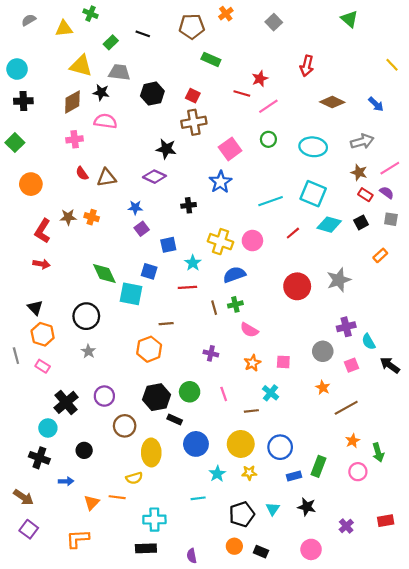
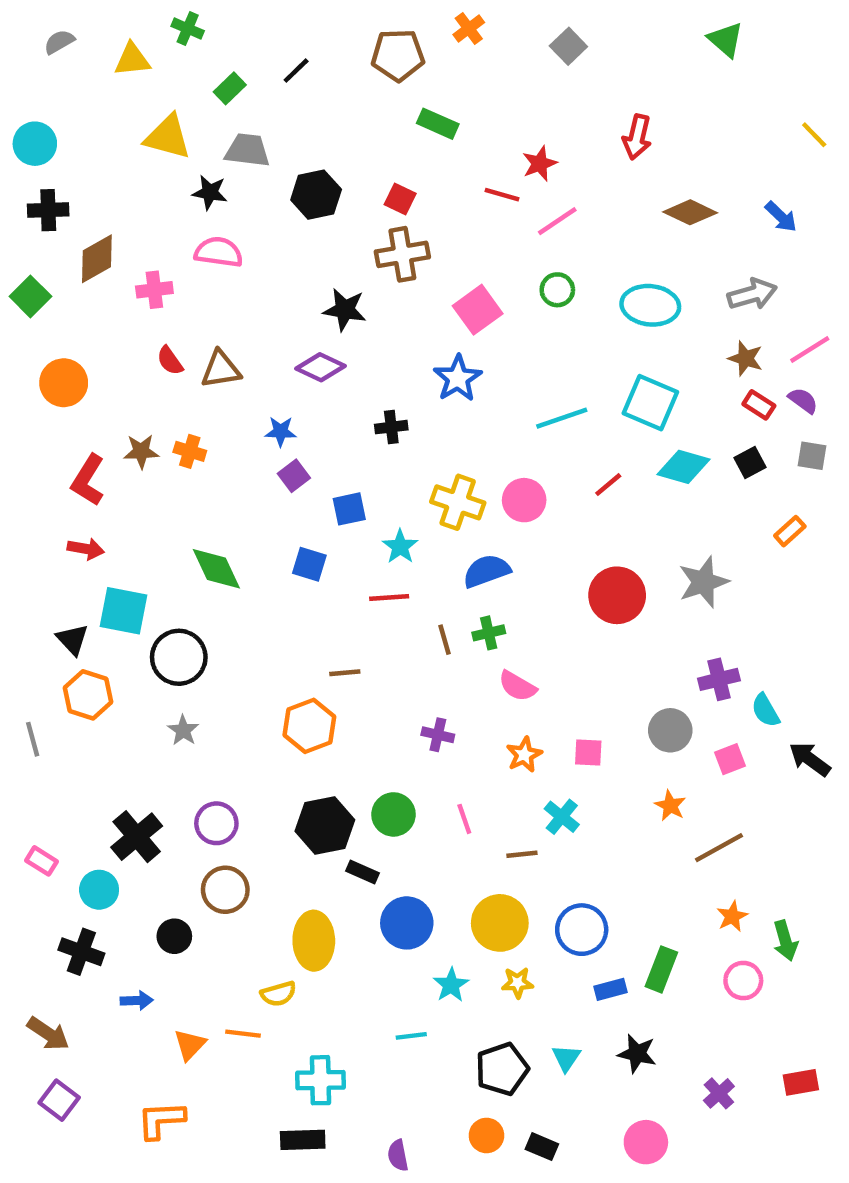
black line: (143, 34) -> (296, 71), turned -64
brown diamond: (72, 102) -> (97, 259), moved
cyan square: (131, 294) -> (123, 611), moved
pink rectangle: (43, 366) -> (41, 861), moved
brown circle: (125, 426) -> (225, 890), moved

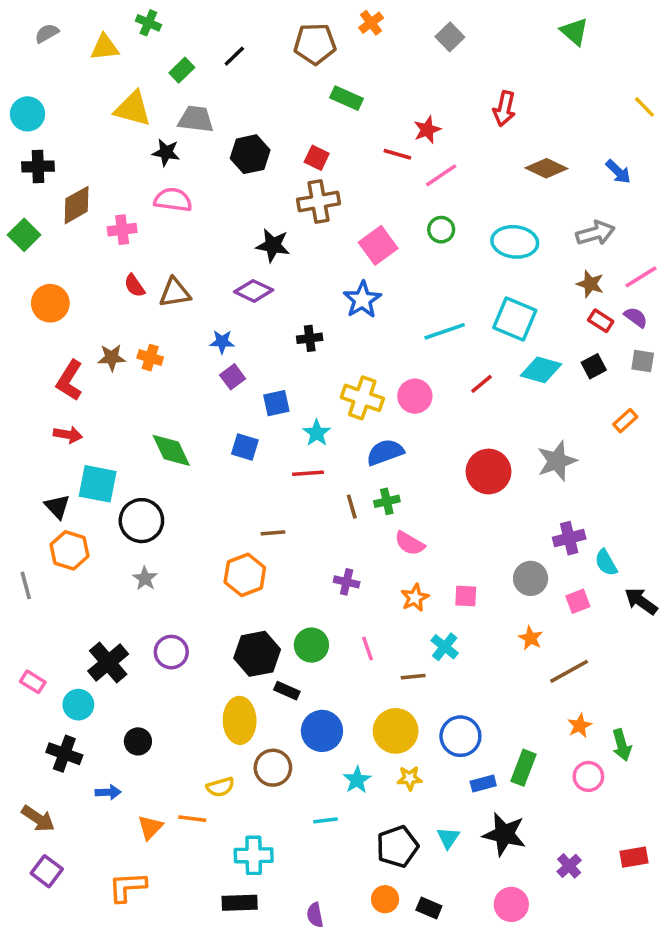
brown circle: (225, 890) -> (273, 768), moved
yellow ellipse: (314, 941) -> (240, 720), moved
black star: (637, 1054) -> (504, 834), size x1.4

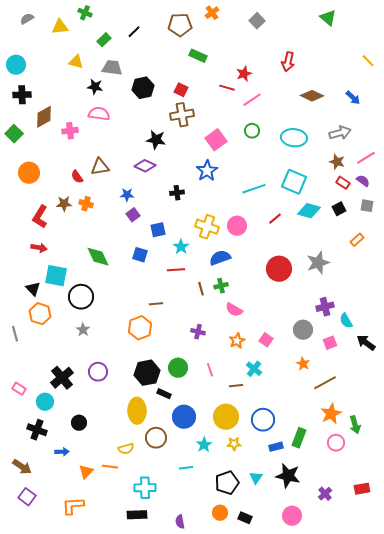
yellow triangle: (133, 109) -> (76, 62), size x0.7
red semicircle: (134, 286) -> (77, 177), moved
pink square: (466, 596) -> (266, 340), turned 32
orange star: (580, 726) -> (331, 414), size x1.5

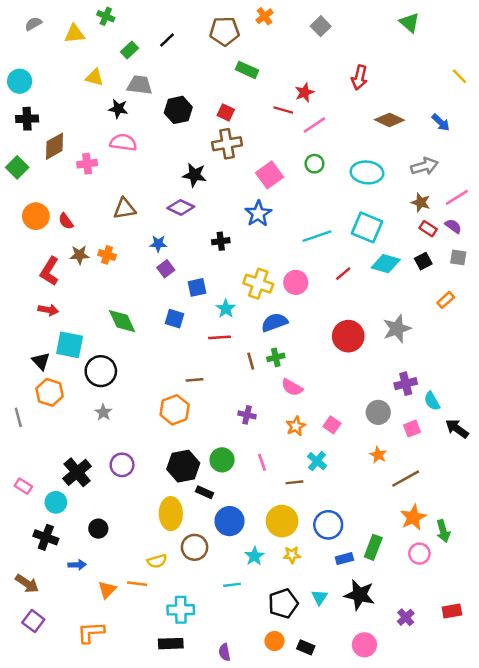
red semicircle: (77, 177) -> (66, 221), moved

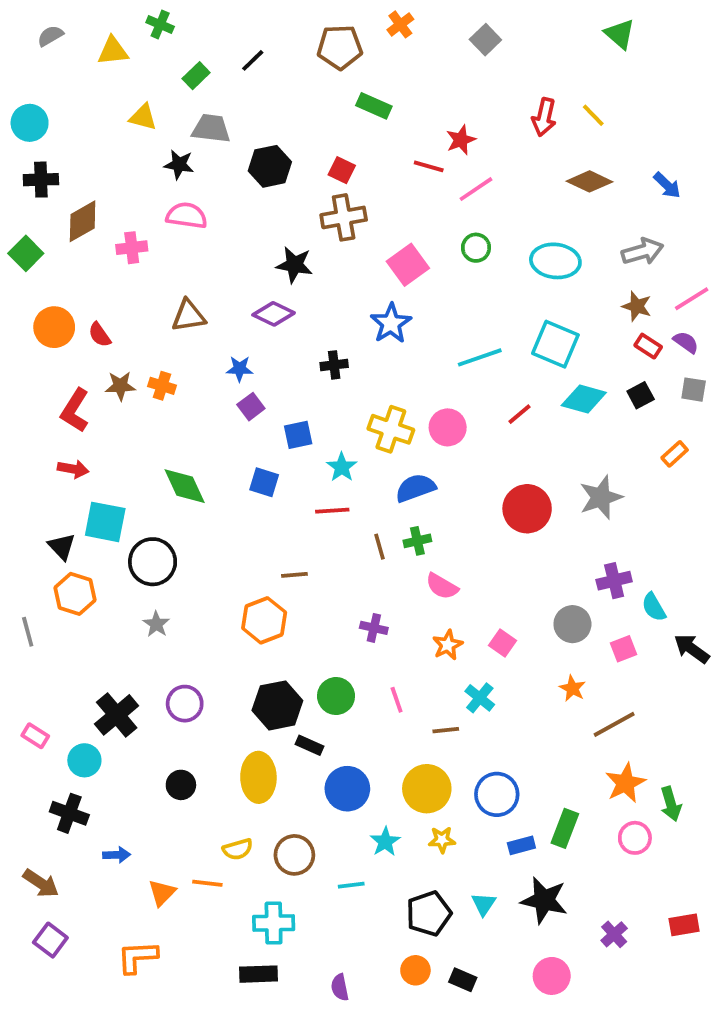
yellow line: (459, 76) -> (593, 115), moved
black circle: (98, 529) -> (181, 785), moved
brown circle: (195, 547) -> (294, 855), moved

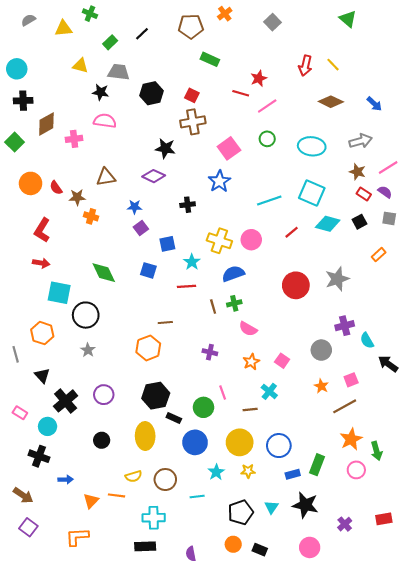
brown star: (120, 386) -> (77, 197), moved
black triangle: (62, 547) -> (42, 376), moved
pink square: (624, 649) -> (351, 380), moved
green circle: (336, 696) -> (204, 407), moved

